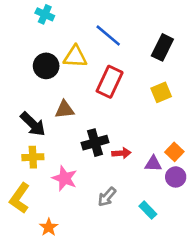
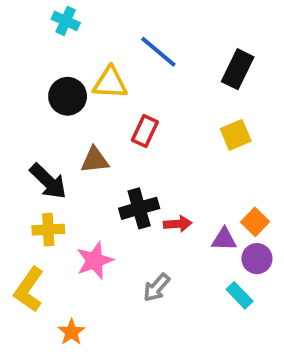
red rectangle: (110, 82) -> (145, 131), moved, size x0.7
pink star: (65, 178) -> (95, 261), turned 30
cyan rectangle: (148, 210) -> (240, 295), moved

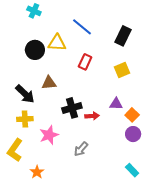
red rectangle: (145, 131) -> (85, 62), moved
purple triangle: (224, 239) -> (116, 104), moved
cyan rectangle: (240, 295) -> (132, 170), moved

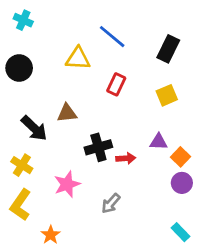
cyan cross: (34, 11) -> (23, 20), moved
black circle: (35, 50) -> (19, 68), moved
yellow cross: (25, 119) -> (22, 165), moved, turned 35

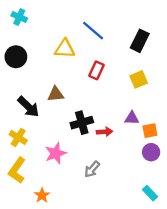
orange square: (180, 157) -> (150, 131), turned 35

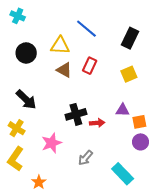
black circle: (16, 57) -> (26, 53), moved
brown triangle: (56, 94) -> (64, 70), moved, turned 35
cyan rectangle: (150, 193) -> (123, 174), moved, size x1.5

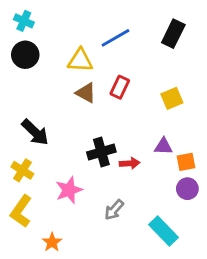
blue line: (86, 29) -> (115, 38), turned -70
black rectangle: (130, 38) -> (173, 34), moved
black circle: (26, 53) -> (25, 55), moved

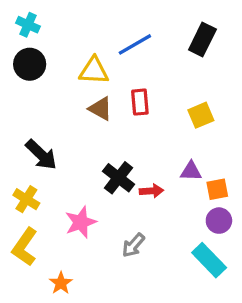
red rectangle: (120, 87) -> (140, 102), turned -30
black cross: (101, 152) -> (119, 178), turned -36
cyan rectangle: (163, 231) -> (209, 260), moved

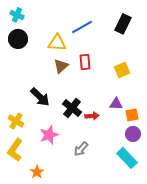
brown triangle: (100, 109) -> (61, 66), turned 49
black arrow: (41, 155) -> (40, 97), moved

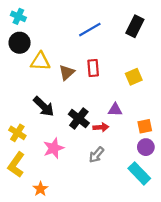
yellow triangle: (57, 43) -> (40, 61), moved
purple triangle: (116, 104) -> (115, 110), moved
gray arrow: (81, 149) -> (96, 155), moved

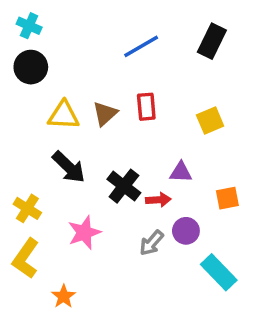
yellow triangle: (40, 61) -> (64, 115), moved
purple circle: (146, 147) -> (186, 231), moved

